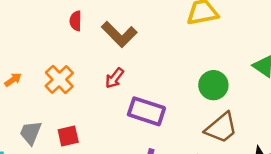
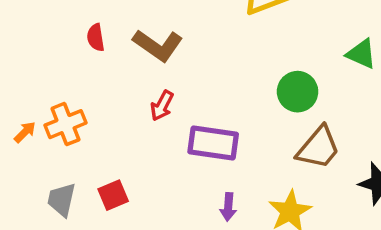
orange cross: (59, 79) -> (66, 124), moved, turned 32

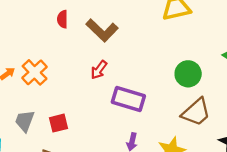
orange cross: (66, 124) -> (35, 72), turned -30

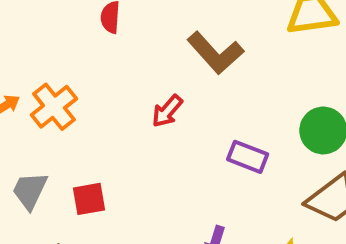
brown L-shape: (102, 30) -> (215, 53), moved
purple rectangle: (128, 99) -> (248, 157), moved, size x0.7

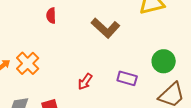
red arrow: (167, 111) -> (85, 82), moved

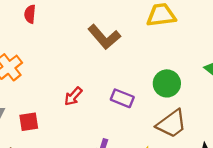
red semicircle: (51, 16) -> (30, 14), moved

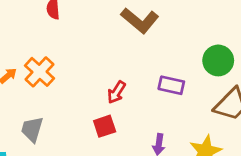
red square: (29, 122) -> (105, 126), moved

